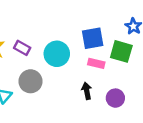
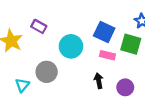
blue square: (93, 38) -> (104, 32), turned 35
purple rectangle: (22, 48) -> (39, 26), moved

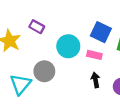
pink rectangle: (108, 55) -> (94, 55), moved
cyan triangle: (22, 85) -> (20, 84), size x1.5

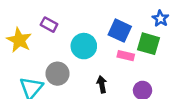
pink rectangle: (94, 55) -> (126, 56), moved
black arrow: (95, 80) -> (102, 84), moved

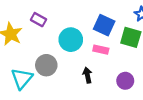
pink rectangle: (126, 56) -> (101, 50), moved

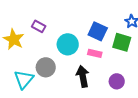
black arrow: (87, 75) -> (83, 76), size x1.5

